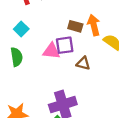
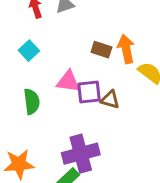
purple square: (65, 45) -> (89, 92), moved
green semicircle: (17, 57) -> (32, 102), moved

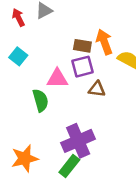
purple square: (89, 92) -> (82, 67), moved
green semicircle: (32, 102) -> (40, 100), moved

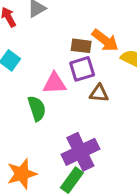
orange arrow: (104, 42) -> (105, 40), turned 150

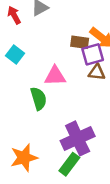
purple square: (82, 69) -> (93, 54), moved
brown triangle: (99, 93) -> (97, 72), moved

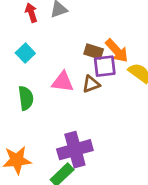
brown triangle: (97, 72) -> (91, 84), moved, turned -36
green semicircle: (39, 99) -> (26, 98), moved

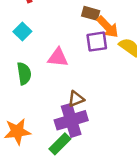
brown rectangle: (94, 52) -> (91, 13), moved
brown triangle: (91, 84) -> (76, 99), moved

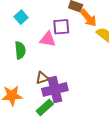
purple square: (97, 42) -> (61, 27), moved
brown triangle: (76, 99) -> (42, 78), moved

